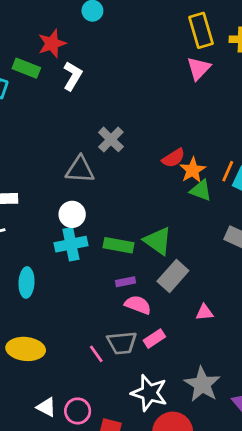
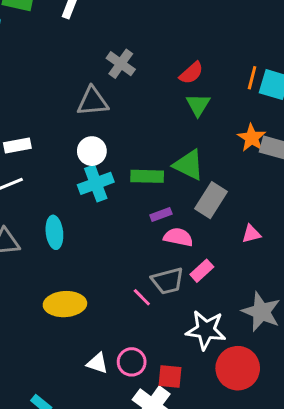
orange star: (193, 170) -> (252, 138), moved
green triangle: (201, 190) -> (198, 105), moved, turned 50

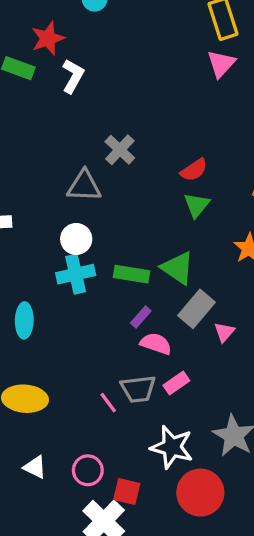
purple rectangle: (161, 214) -> (141, 317), turned -36
pink triangle: (251, 234) -> (224, 332), moved, turned -42
white triangle: (97, 363) -> (35, 467), moved

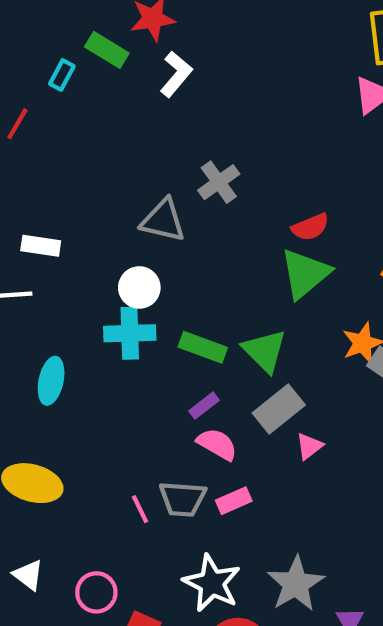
green triangle: (197, 205) -> (305, 273), size x1.5

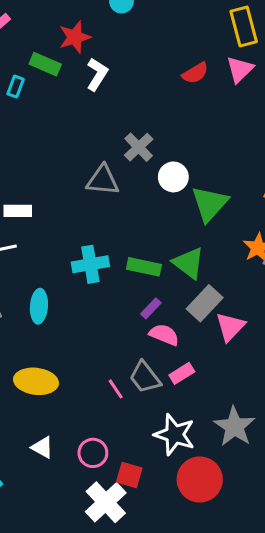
red semicircle: (310, 227) -> (195, 73), moved
white circle: (139, 288) -> (173, 177), moved
pink triangle: (309, 446) -> (230, 327), size x1.5
gray trapezoid: (183, 499) -> (145, 377), turned 56

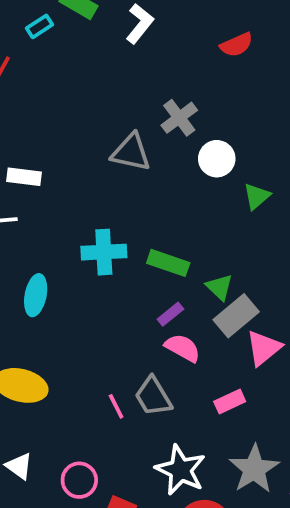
red semicircle: (195, 73) -> (237, 45), moved
cyan rectangle: (16, 87) -> (40, 26), turned 30
green triangle: (210, 204) -> (257, 196), size x0.6
green triangle: (189, 263) -> (219, 287), moved, size x0.7
pink rectangle: (182, 373) -> (230, 402), moved

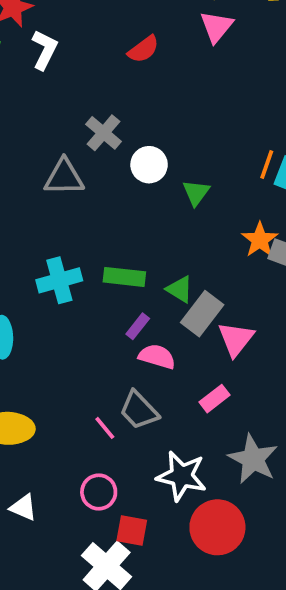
pink circle: (79, 480) -> (99, 492), moved

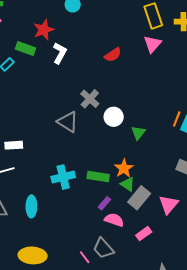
gray triangle: (64, 177) -> (68, 122), turned 30
orange star: (260, 240) -> (124, 168), moved
pink triangle: (236, 339) -> (168, 204), moved
pink rectangle: (215, 399) -> (144, 234), moved

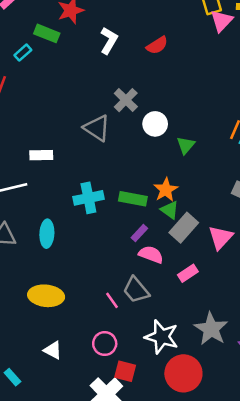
pink triangle: (152, 44) -> (222, 21), moved
white L-shape: (60, 53) -> (109, 41), moved
white rectangle: (14, 145) -> (41, 155), moved

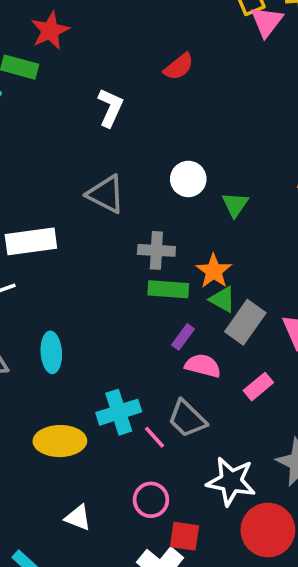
white L-shape: (109, 41) -> (110, 108), moved
gray cross: (126, 100) -> (156, 250), moved, turned -35
white rectangle: (41, 155) -> (31, 241), size x1.5
cyan cross: (88, 198) -> (119, 412), moved

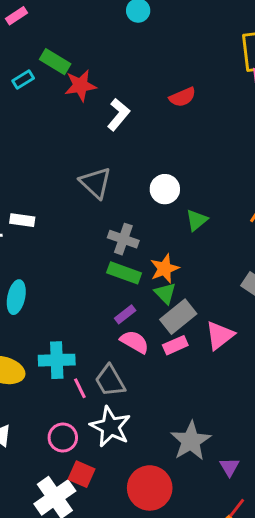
red star: (50, 31) -> (80, 86), moved
white rectangle: (31, 241) -> (22, 220), moved, size x0.6
pink rectangle: (258, 387) -> (175, 345), moved
white star: (231, 481) -> (110, 427), moved

